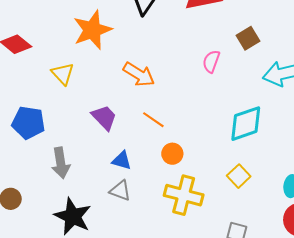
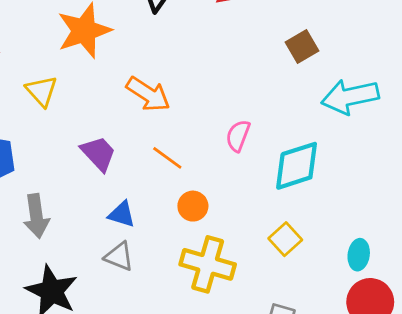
pink semicircle: (211, 61) -> (238, 136), moved

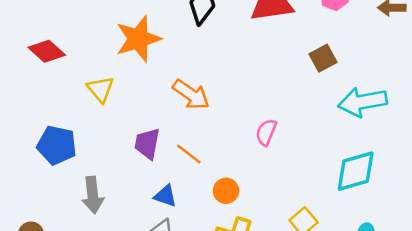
purple trapezoid: (98, 153) -> (147, 144), turned -128
orange line: (167, 158) -> (189, 154), moved
cyan diamond: (297, 166) -> (356, 171), moved

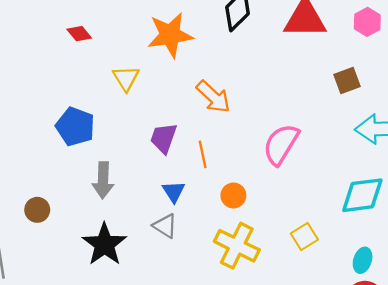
red diamond: (47, 51) -> (79, 34), size x0.7
pink semicircle: (266, 132) -> (281, 144), size x1.6
orange line: (189, 154) -> (203, 154), turned 32
blue triangle: (165, 196) -> (174, 192), turned 30

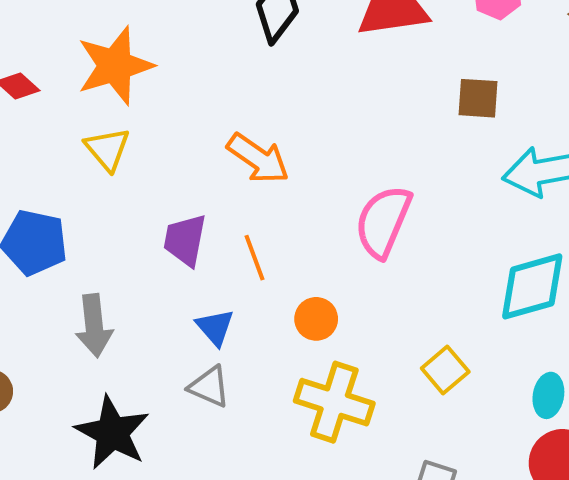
orange star: (170, 35) -> (115, 66), moved
brown square: (347, 80) -> (478, 98), turned 32

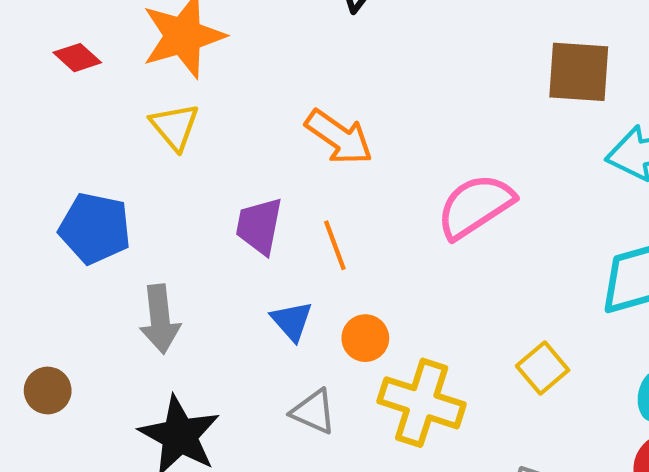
brown square: (478, 98) -> (579, 72), size x1.4
pink semicircle: (383, 221) -> (475, 206), turned 34
orange circle: (316, 319) -> (365, 338), moved
gray triangle: (209, 387) -> (314, 412), moved

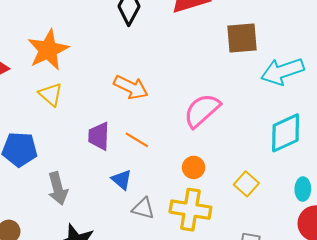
orange line: (335, 245) -> (137, 140), turned -30
orange circle: (365, 338) -> (194, 167), moved
gray triangle: (314, 412) -> (143, 208), moved

